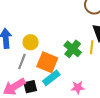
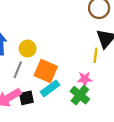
green cross: (73, 49) -> (80, 95), moved
pink star: (78, 87) -> (85, 79), moved

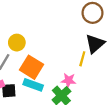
cyan rectangle: (50, 88) -> (33, 85), turned 48

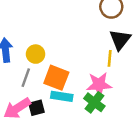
pink star: (69, 80) -> (99, 84), size x1.5

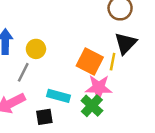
orange square: (56, 78) -> (90, 61), moved
black square: (37, 108) -> (44, 117), moved

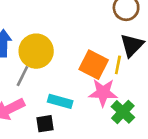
yellow circle: (36, 49) -> (36, 51), size x1.6
green cross: (92, 106) -> (123, 112), moved

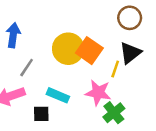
yellow circle: (36, 51) -> (68, 49), moved
orange square: (94, 65) -> (89, 51), moved

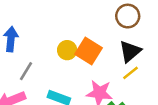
yellow circle: (68, 49) -> (67, 50), size x0.6
yellow line: (115, 69) -> (130, 73), moved, turned 35

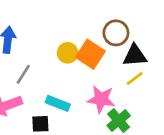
brown circle: (128, 16) -> (116, 33), moved
black triangle: (130, 51) -> (135, 56), turned 35

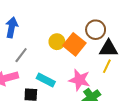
yellow line: (135, 78) -> (107, 66), turned -32

